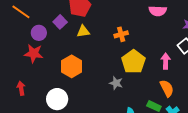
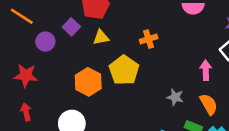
red star: (34, 53) -> (26, 75), moved
yellow pentagon: (133, 62) -> (124, 70), moved
gray star: (116, 83) -> (175, 97), moved

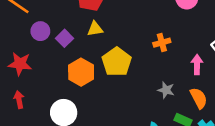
purple square: (71, 27) -> (64, 38), moved
orange cross: (149, 39) -> (162, 43), moved

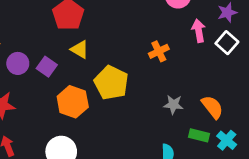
yellow triangle: (95, 29) -> (80, 50), turned 49
pink arrow: (197, 64) -> (199, 31), moved

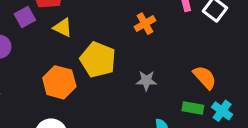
purple square: (47, 67) -> (25, 17), moved, turned 30
gray star: (173, 105) -> (146, 81), moved

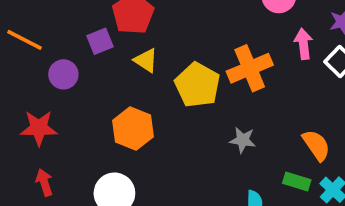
orange cross: (145, 24) -> (250, 68), size x1.6
yellow pentagon: (98, 60) -> (198, 85), moved

